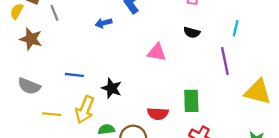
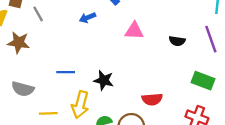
black semicircle: (192, 32) -> (177, 41), moved
pink triangle: (157, 52) -> (134, 31), moved
green rectangle: (191, 101) -> (203, 81), moved, turned -60

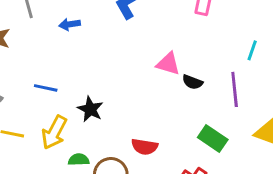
blue arrow: (87, 18) -> (70, 24), moved
pink triangle: (134, 31) -> (168, 64), moved

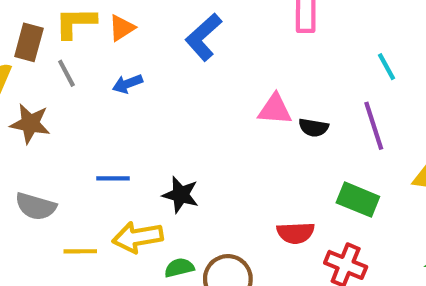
cyan line: (252, 50) -> (387, 67), turned -36
yellow arrow: (54, 132) -> (138, 237), turned 64
red semicircle: (145, 147) -> (296, 233), moved

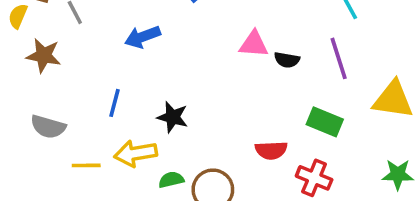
blue arrow: (127, 84) -> (142, 37), moved, size x1.4
blue line: (113, 178) -> (114, 103), turned -76

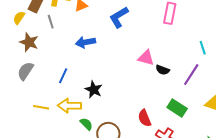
purple line: (339, 58) -> (191, 75), turned 40
gray semicircle: (48, 127) -> (25, 71), moved, turned 96
red semicircle: (271, 150) -> (145, 118), turned 60
green semicircle: (171, 180) -> (86, 124), turned 48

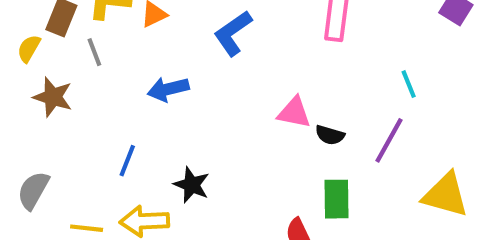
gray semicircle: (25, 71) -> (33, 190), moved
green rectangle: (177, 108) -> (336, 199), moved, turned 60

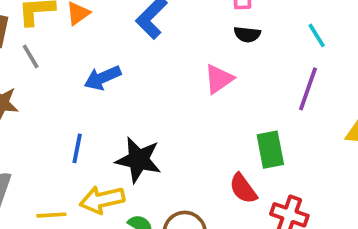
pink triangle: (294, 113) -> (219, 79), turned -36
black semicircle: (330, 135) -> (247, 34), moved
black star: (192, 185) -> (139, 160), size x1.4

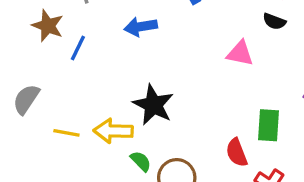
pink triangle: (219, 79) -> (240, 53), turned 32
blue line: (77, 148) -> (78, 48), moved

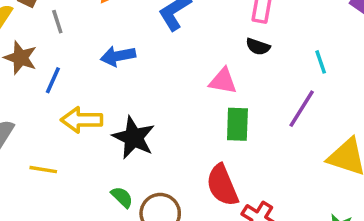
green rectangle: (269, 125) -> (237, 124), moved
yellow arrow: (113, 131) -> (82, 120), moved
red semicircle: (237, 153) -> (222, 185), size x1.4

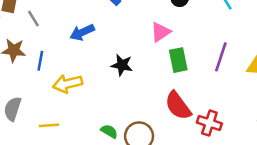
pink triangle: (223, 81) -> (161, 32), turned -30
purple line: (302, 109) -> (221, 57), moved
black star: (134, 138) -> (122, 65), moved, size x0.7

